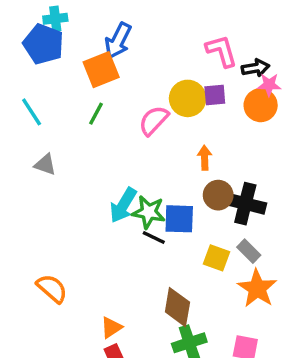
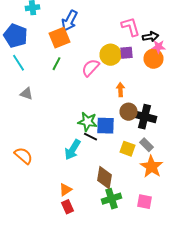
blue pentagon: (43, 44) -> (16, 36), moved
cyan arrow: (123, 205) -> (72, 150), moved
orange semicircle: (52, 288) -> (24, 156), moved

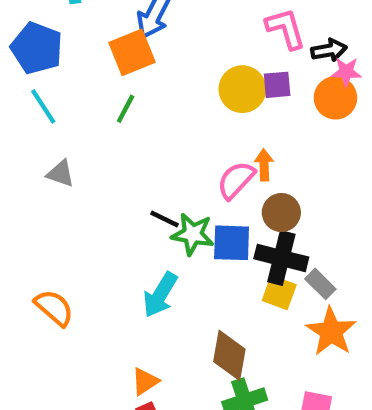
pink semicircle: (90, 68) -> (236, 180), moved
black cross: (144, 117) -> (281, 258), moved
black line: (90, 137) -> (164, 219), moved

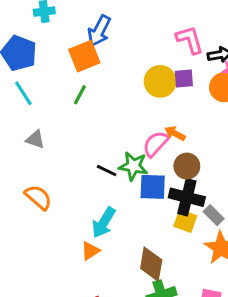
orange arrow: (264, 165) -> (175, 133), turned -60
green star: (193, 234) -> (133, 166), moved
orange semicircle: (54, 308) -> (38, 197), moved
orange triangle: (145, 381) -> (90, 251), moved

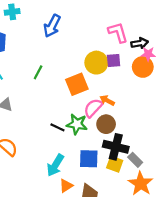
orange square: (84, 56) -> (77, 84), moved
brown circle: (187, 166) -> (106, 124), moved
blue square: (153, 187) -> (89, 159), moved
orange triangle: (90, 251) -> (66, 186), moved

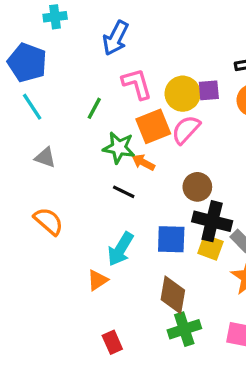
pink L-shape: (118, 32) -> (137, 84), moved
orange arrow: (107, 100) -> (143, 162), moved
pink semicircle: (93, 108) -> (186, 130), moved
green star: (77, 124) -> (119, 148), moved
orange triangle: (66, 186) -> (98, 280), moved

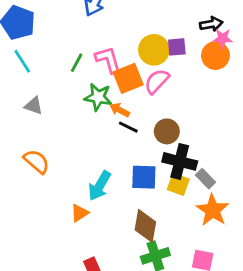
pink L-shape: (137, 84) -> (108, 60), moved
black line: (124, 192) -> (128, 127), moved

